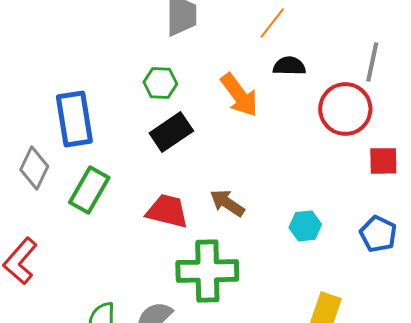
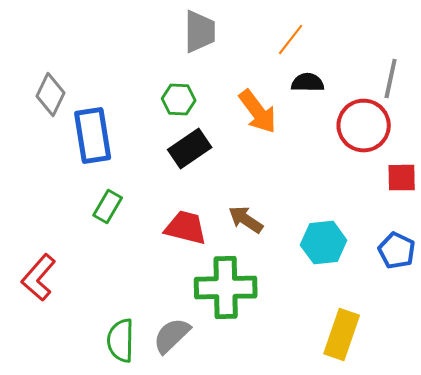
gray diamond: (34, 168) -> (51, 95), moved
green rectangle: (89, 190) -> (108, 207), size x0.7
cyan hexagon: (305, 226) -> (324, 243), size x1.4

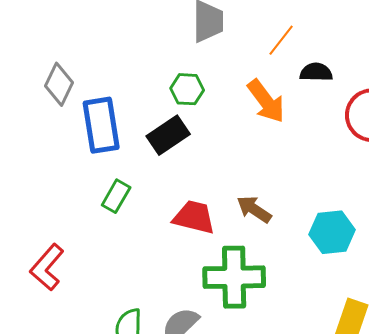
orange line: (291, 40) -> (281, 40), moved
black rectangle: (190, 149) -> (168, 135), moved

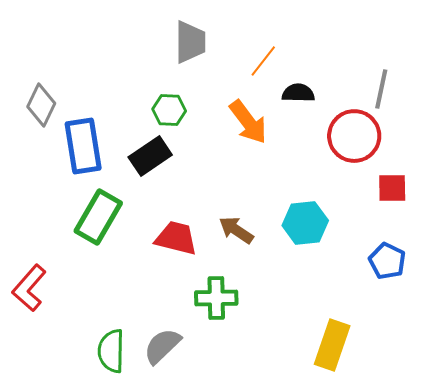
green rectangle: (116, 196) -> (98, 217), size x1.6
cyan hexagon: (332, 232) -> (305, 223), moved
green cross: (234, 277) -> (216, 298), size x0.7

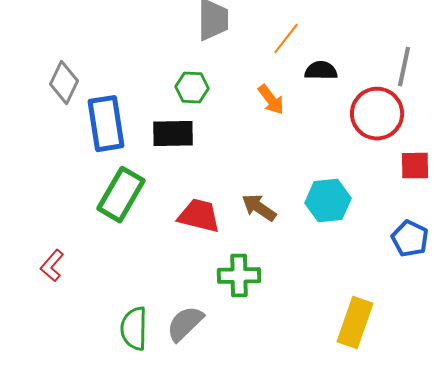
orange arrow: (248, 122) -> (271, 100), size x0.7
black rectangle: (150, 156) -> (173, 134), turned 33
red L-shape: (29, 288) -> (52, 266), size x0.7

